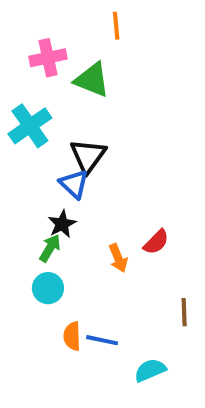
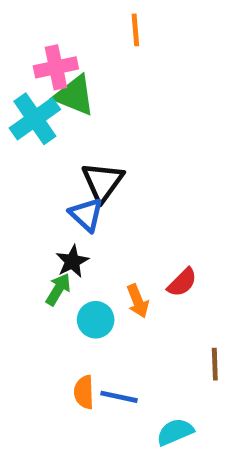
green triangle: (92, 80) -> (75, 95), moved
cyan cross: (30, 126) -> (35, 119), moved
cyan circle: (48, 288) -> (96, 320), moved

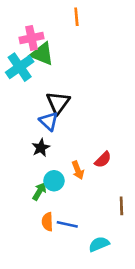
green arrow: (58, 289) -> (39, 191), moved

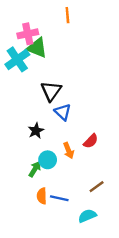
blue triangle: (49, 121) -> (63, 112), moved
brown line: (121, 206) -> (97, 187), moved, turned 56

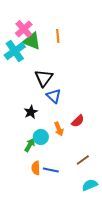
orange line: (67, 15) -> (58, 36), moved
pink cross: (28, 34) -> (24, 29), turned -30
cyan semicircle: (87, 216) -> (90, 185), moved

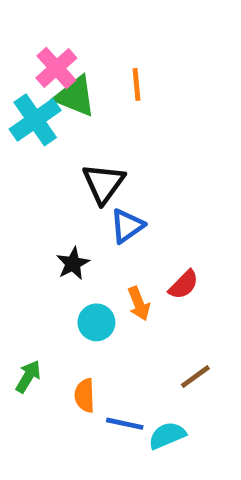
blue triangle: (54, 96) -> (127, 226), turned 42
green arrow: (30, 145) -> (28, 377), moved
blue line: (51, 170) -> (125, 424), moved
cyan semicircle: (90, 185) -> (167, 435), moved

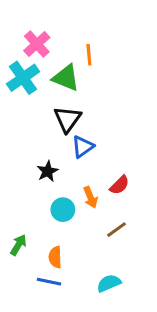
green triangle: (75, 96) -> (66, 78), moved
brown line: (195, 377) -> (117, 230), moved
blue line: (125, 424) -> (49, 282), moved

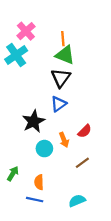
green triangle: (66, 78) -> (65, 55), moved
black triangle: (67, 119) -> (61, 78), moved
black star: (48, 171) -> (34, 121), size x1.5

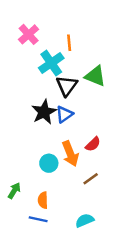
cyan cross: (16, 55) -> (51, 63), moved
green triangle: (65, 55) -> (95, 76), moved
black star: (34, 121) -> (44, 112), moved
orange arrow: (64, 140) -> (70, 154), size x1.5

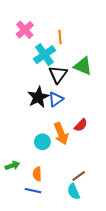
brown line: (91, 179) -> (79, 176), moved
green arrow: (14, 191) -> (12, 166), turned 40
cyan semicircle: (85, 220) -> (74, 192), turned -91

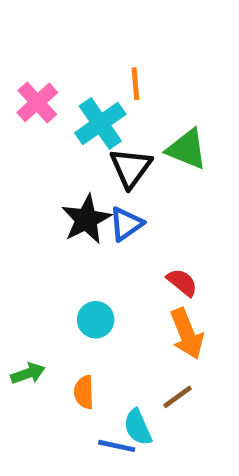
pink cross: (25, 30) -> (37, 102), moved
red semicircle: (81, 125) -> (182, 282), turned -96
orange arrow: (61, 133) -> (187, 334), moved
blue line: (33, 191) -> (117, 446), moved
cyan semicircle: (74, 192) -> (138, 427), moved

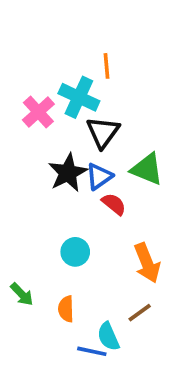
pink cross: (37, 102) -> (38, 112), moved
cyan cross: (100, 123) -> (79, 97), turned -30
green triangle: (187, 149) -> (147, 169), moved
red semicircle: (182, 282) -> (114, 204), moved
green arrow: (28, 373) -> (22, 294), turned 65

